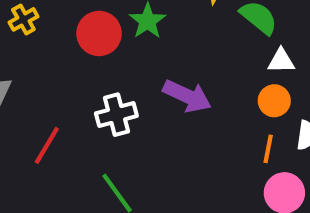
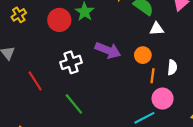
orange circle: (274, 101) -> (143, 55), moved
red line: (47, 145) -> (35, 81), turned -60

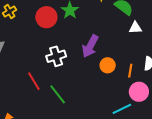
purple arrow: (108, 50) -> (90, 46), turned 95
orange circle: (143, 55) -> (108, 65), moved
red line: (35, 81) -> (34, 81), moved

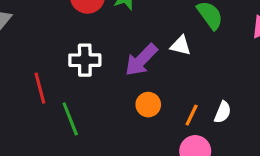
white triangle: (135, 28) -> (181, 46), moved
orange circle: (108, 65) -> (148, 105), moved

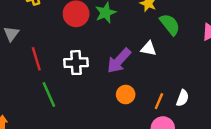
red line: (40, 88) -> (36, 59), moved
green line: (70, 119) -> (49, 95), moved

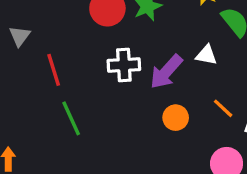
white cross: (76, 63) -> (124, 65), moved
orange line: (159, 101) -> (223, 108), moved, turned -70

